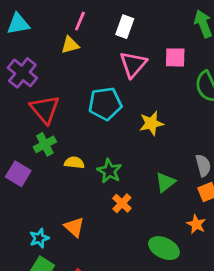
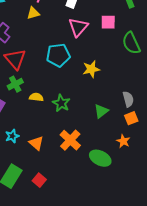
orange cross: (122, 203) -> (70, 140), moved, size x1.5
cyan star: (39, 238) -> (12, 136), moved

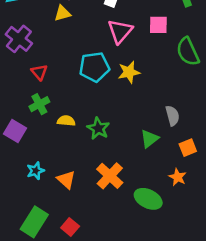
red triangle: (15, 59) -> (39, 72), size x0.6
yellow star: (91, 69) -> (129, 72), moved
gray semicircle: (128, 99) -> (172, 116), moved

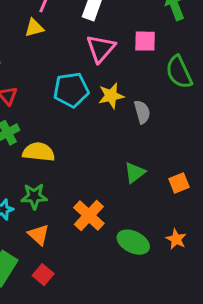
gray semicircle: (172, 116) -> (142, 112), moved
yellow semicircle: (66, 121) -> (39, 152), size x1.5
green star: (98, 128) -> (34, 196), moved, turned -30
orange star: (178, 177) -> (176, 239), moved
orange triangle: (66, 180) -> (39, 235), moved

